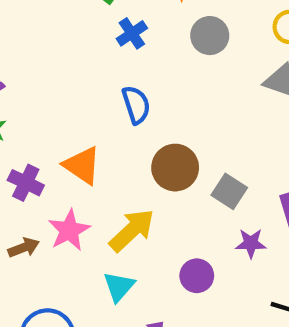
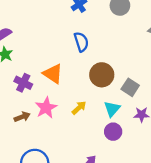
yellow arrow: (132, 230) -> (79, 108), size x0.6
cyan triangle: (119, 287) -> (112, 109), moved

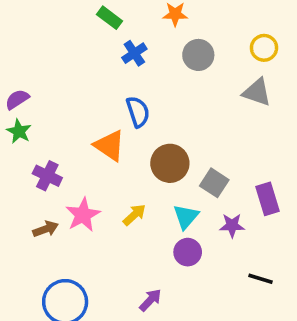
orange triangle: (53, 74) -> (109, 146), moved

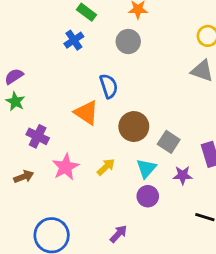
blue cross: (134, 53) -> (74, 40), moved
gray circle: (198, 55) -> (128, 41), moved
brown arrow: (46, 229) -> (24, 177), moved

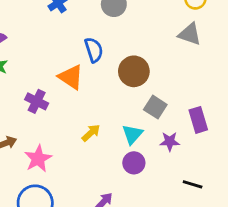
brown circle: (134, 127) -> (134, 71), moved
purple cross: (38, 136) -> (37, 101), moved
pink star: (66, 167) -> (38, 159), moved

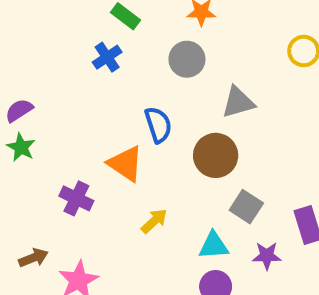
gray triangle: (190, 34) -> (238, 102), moved, turned -35
yellow arrow: (91, 133) -> (154, 221), moved
cyan triangle: (132, 134) -> (214, 246), turned 45

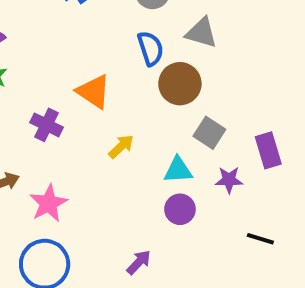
gray triangle: (238, 102) -> (202, 33), turned 32
blue semicircle: (158, 125) -> (151, 48), moved

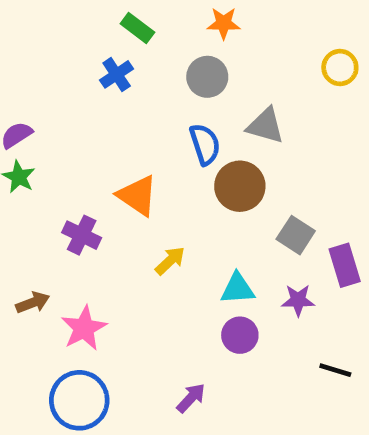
gray square: (209, 133) -> (296, 235), moved

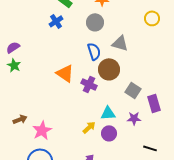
purple cross: (82, 235) -> (89, 84), moved
yellow arrow: (170, 261) -> (89, 127), moved

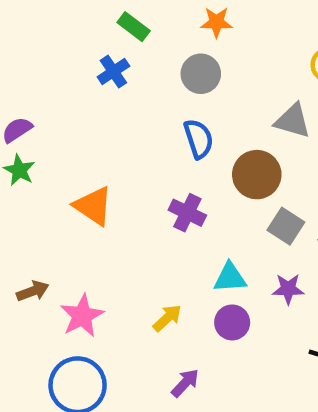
gray triangle: (120, 43) -> (293, 121), moved
brown circle: (109, 69) -> (257, 175), moved
orange triangle: (65, 73) -> (93, 206), moved
yellow arrow: (89, 127) -> (167, 318), moved

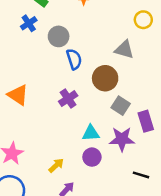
gray circle: (201, 74) -> (59, 36), moved
purple cross: (187, 213) -> (68, 99), turned 30
purple star: (288, 289) -> (122, 139), size x1.5
yellow arrow: (167, 318) -> (56, 165), moved

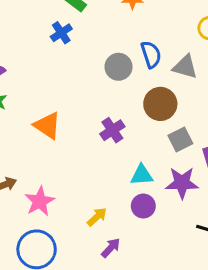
gray circle: (59, 36) -> (119, 67), moved
blue semicircle: (74, 59) -> (151, 54), moved
gray square: (121, 106) -> (180, 140), turned 30

